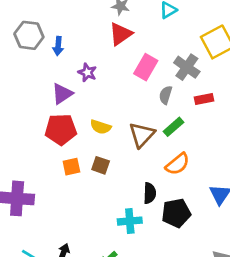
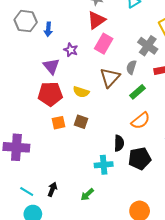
pink rectangle: (146, 67) -> (104, 44), moved
purple triangle: (62, 94) -> (51, 66), turned -36
brown triangle: (142, 135) -> (110, 78), moved

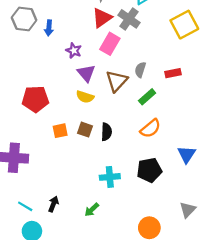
gray cross: (148, 46) -> (129, 19), moved
purple triangle: (51, 66) -> (86, 73), moved
red pentagon: (50, 94) -> (35, 99), moved
black semicircle: (119, 143) -> (106, 132), moved

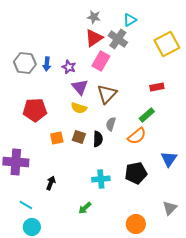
gray hexagon: (24, 19) -> (25, 63), moved
blue arrow: (49, 28) -> (47, 64), moved
gray semicircle: (140, 70) -> (111, 124), moved
green rectangle: (147, 97) -> (147, 115), moved
black arrow: (53, 204) -> (51, 183), moved

